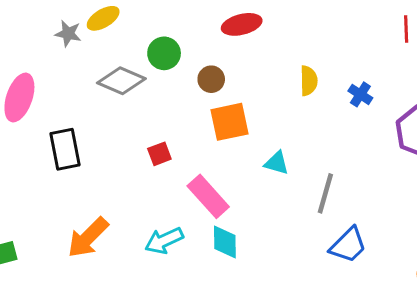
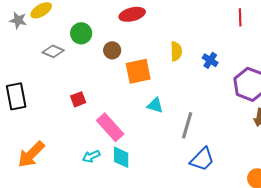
gray diamond: (121, 81) -> (53, 51), size x0.7
orange square: (229, 122) -> (138, 71), moved
cyan arrow: (164, 241) -> (91, 156), moved, size x0.7

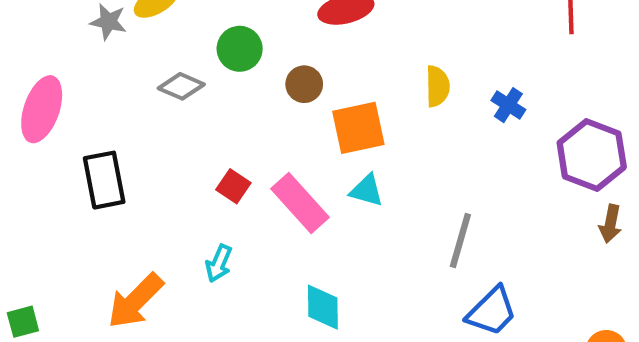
red square: (78, 99) -> (233, 186), turned -35
cyan triangle: (155, 105) -> (367, 190), moved
pink rectangle: (110, 127) -> (300, 203), moved
cyan arrow: (91, 156) -> (219, 263), moved, turned -42

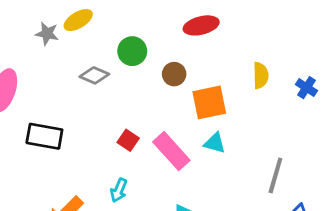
black rectangle: (104, 180) -> (44, 136), turned -69

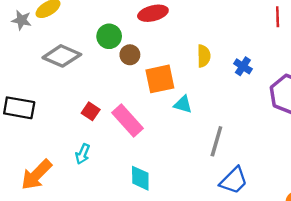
green circle: (132, 51) -> (109, 36), moved
gray diamond: (94, 75) -> (62, 56), size x1.5
cyan triangle: (215, 143) -> (183, 104), moved

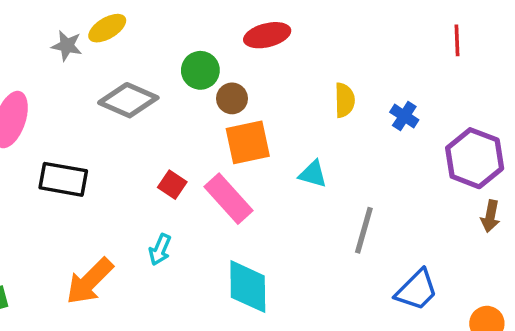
orange square: (160, 79) -> (248, 142), moved
cyan diamond: (140, 178) -> (248, 287), size x1.4
blue trapezoid: (234, 180) -> (417, 290), moved

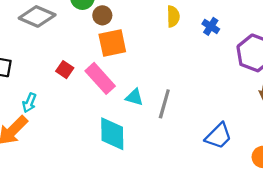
cyan triangle: (313, 174) -> (134, 97), moved
gray line: (364, 230) -> (164, 104), moved
cyan arrow: (160, 250) -> (29, 103), moved

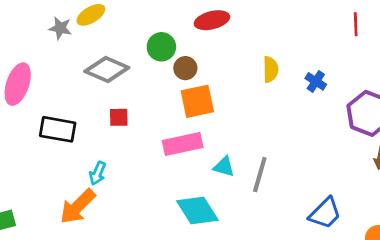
red square: (65, 70) -> (119, 117), moved, turned -35
pink rectangle: (100, 78) -> (183, 144), turned -60
cyan diamond: (112, 134) -> (197, 210), turned -32

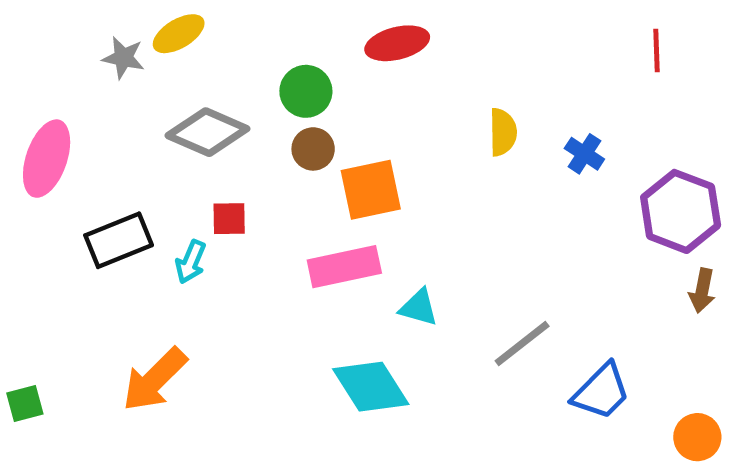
brown circle: (185, 68) -> (313, 149), moved
black rectangle: (58, 129) -> (119, 240), turned -32
cyan arrow: (98, 173) -> (191, 262), moved
gray line: (260, 175) -> (522, 343), moved, turned 36

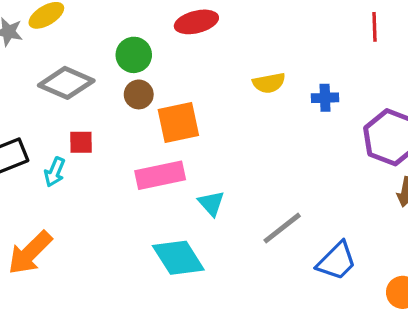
yellow semicircle: (503, 132) -> (269, 83), turned 80
blue cross: (584, 154) -> (325, 98), turned -35
cyan triangle: (419, 307) -> (211, 203), turned 32

